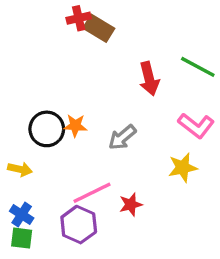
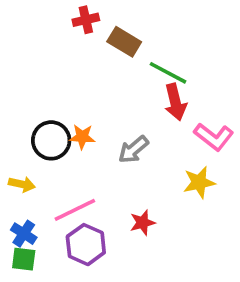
brown rectangle: (99, 28) -> (124, 42), moved
green line: (198, 67) -> (168, 73), moved
red arrow: (149, 79) -> (175, 102), moved
pink line: (92, 193) -> (75, 210), moved

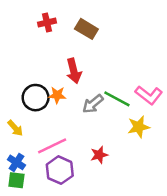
red cross: (86, 20) -> (47, 23), moved
green line: (168, 73) -> (117, 99), moved
red arrow: (175, 102) -> (74, 71), moved
yellow arrow: (22, 184) -> (15, 128), turned 36

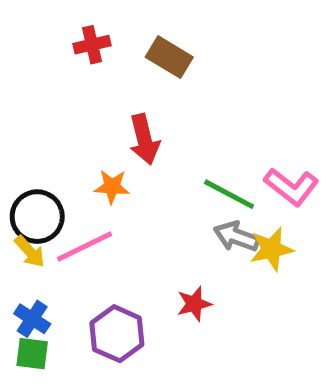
black circle: (36, 98) -> (37, 217), moved
gray arrow: (93, 104) -> (237, 237), moved, turned 60
pink line: (52, 146) -> (85, 247), moved

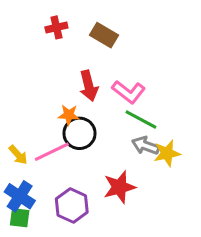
pink L-shape: (291, 187) -> (129, 92), moved
black circle: (37, 217) -> (79, 133), moved
red star: (194, 304) -> (119, 187), size x1.5
blue cross: (32, 319) -> (20, 196), size x1.4

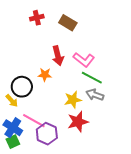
black circle: (79, 133) -> (22, 87), moved
pink line: (52, 152) -> (34, 121), moved, turned 55
yellow star: (167, 153) -> (73, 100), moved
green square: (20, 218) -> (13, 142), turned -32

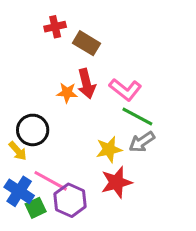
brown rectangle: (68, 23) -> (86, 43), moved
orange star: (45, 75) -> (67, 93), moved
gray arrow: (95, 95) -> (142, 142), turned -54
green square: (13, 142) -> (36, 208), moved

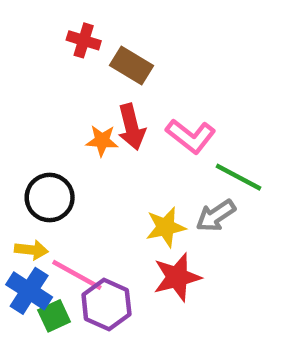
red cross: (55, 27) -> (84, 40), turned 30
green line: (137, 117) -> (238, 177), moved
yellow arrow: (18, 151) -> (31, 250), moved, turned -42

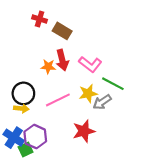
yellow star: (166, 227) -> (88, 93), moved
yellow arrow: (31, 250) -> (21, 109), moved
pink line: (77, 275) -> (58, 100), moved, turned -55
purple hexagon: (106, 304) -> (35, 137), moved

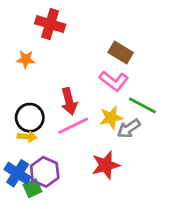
red cross: (40, 19) -> (50, 24), size x1.5
brown rectangle: (62, 31) -> (121, 53), moved
red arrow: (62, 60) -> (69, 101), moved
orange star: (48, 66) -> (26, 59), moved

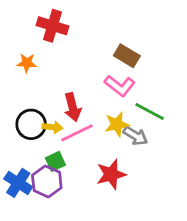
gray arrow: (129, 128) -> (135, 136), turned -115
yellow arrow: (27, 137) -> (53, 127), moved
green square: (32, 188) -> (55, 161), moved

